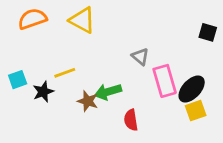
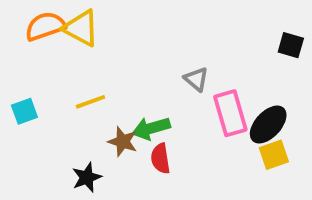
yellow triangle: (82, 20) -> (81, 28), moved
black star: (43, 92) -> (87, 177), moved
red semicircle: (131, 120) -> (160, 159), moved

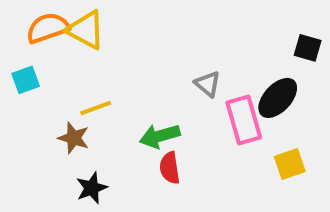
cyan square: (24, 111) -> (26, 80), moved
black ellipse: (268, 125) -> (278, 98), moved
brown star: (123, 142) -> (74, 138), moved

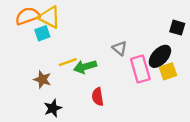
cyan square: (26, 80) -> (42, 33), moved
yellow line: (96, 108) -> (68, 62), moved
green arrow: (160, 136) -> (85, 67), moved
yellow square: (290, 164) -> (168, 71), moved

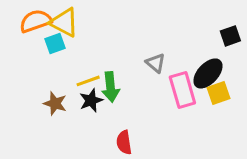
black square: (177, 28) -> (230, 36), turned -35
green arrow: (85, 67) -> (111, 87), turned -80
red semicircle: (98, 97) -> (124, 142), moved
black star: (53, 108) -> (91, 100), moved

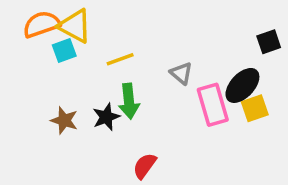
yellow line: (88, 81) -> (120, 59), moved
red semicircle: (124, 142) -> (145, 166), turned 45

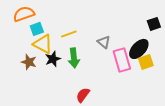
yellow triangle: (75, 26) -> (43, 44), moved
black star: (106, 117) -> (53, 59), moved
brown star: (64, 120) -> (29, 62), moved

